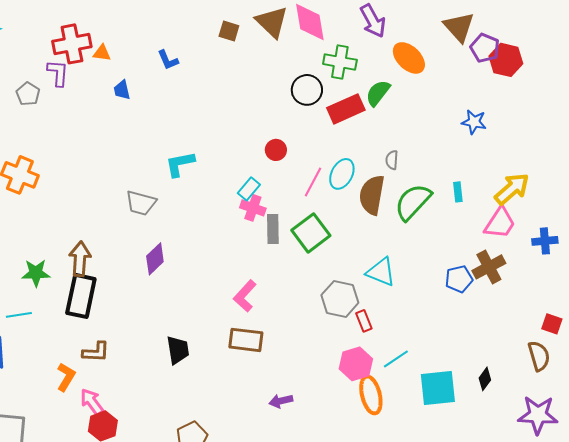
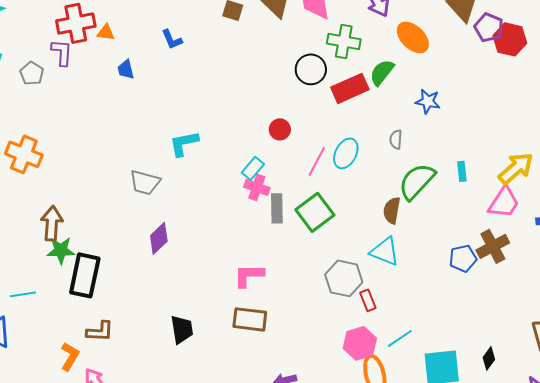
blue star: (474, 122) -> (428, 101), moved
brown semicircle: (372, 195) -> (392, 210), moved, size x0.7
brown arrow: (80, 259) -> (52, 223), moved
green star: (36, 273) -> (61, 250), moved
pink L-shape: (245, 296) -> (249, 275), turned 48

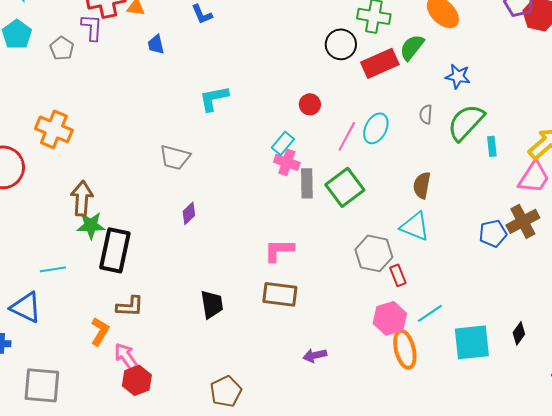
cyan L-shape: (184, 143) -> (214, 98), moved
green semicircle: (417, 181) -> (466, 122), moved
purple diamond: (159, 238) -> (189, 213), size x0.7

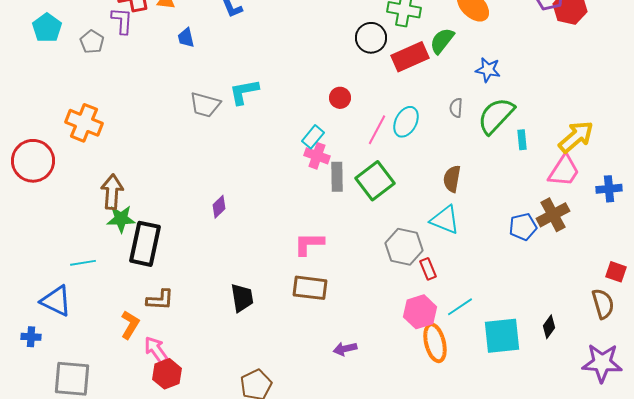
gray trapezoid: (175, 157) -> (205, 105), moved

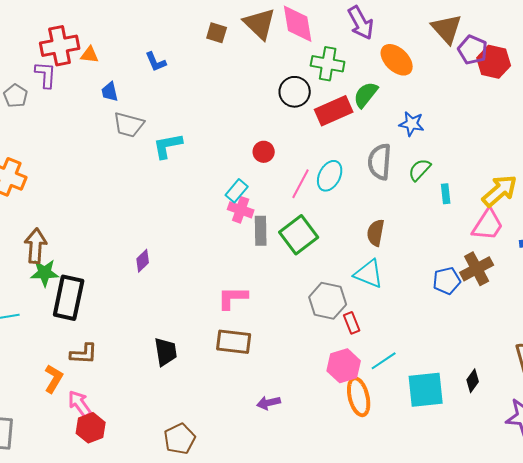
gray trapezoid: (205, 105) -> (129, 125), moved
gray semicircle: (456, 108) -> (380, 162), size x1.8
green semicircle: (496, 116) -> (420, 170), size x0.6

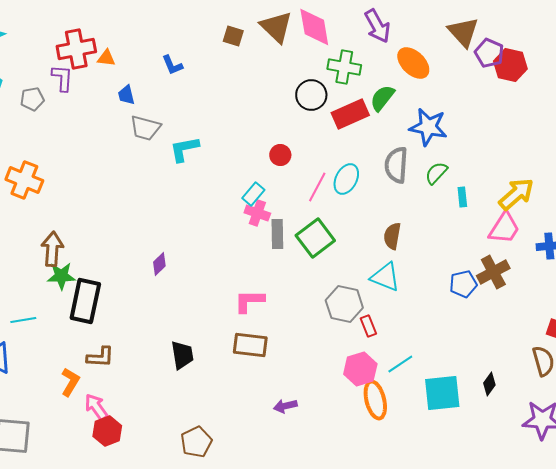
gray pentagon: (16, 96) -> (32, 99), turned 30
blue star: (412, 124) -> (428, 127), size x1.5

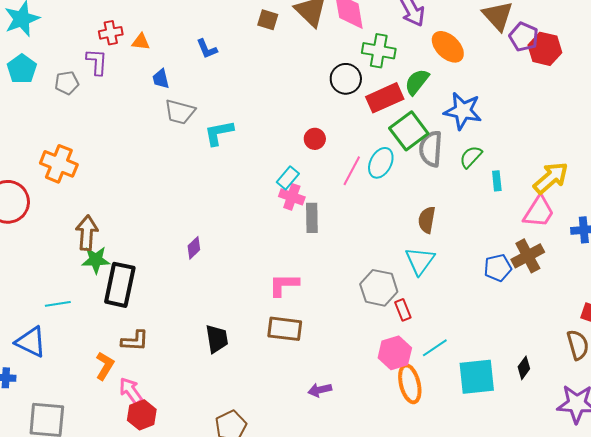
red cross: (76, 49) -> (111, 33), size x0.6
green square: (315, 238) -> (409, 131), moved
cyan triangle: (385, 277) -> (420, 261), turned 44

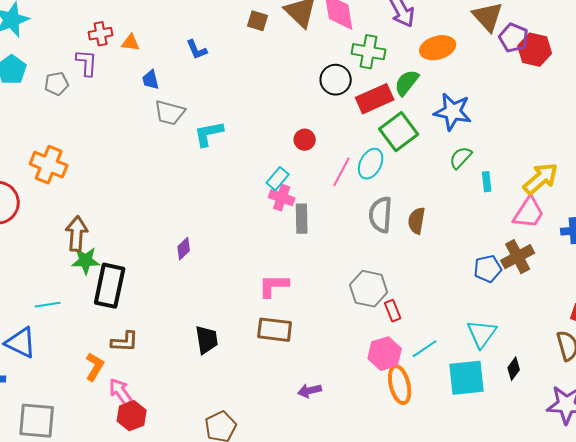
orange ellipse: (448, 47) -> (438, 48), turned -60
gray semicircle: (431, 149) -> (381, 215), moved
cyan triangle: (420, 261) -> (482, 334), moved

